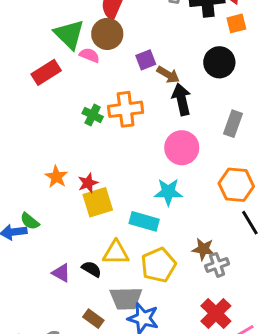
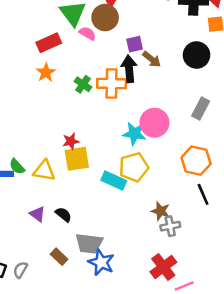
black arrow: (182, 99) -> (129, 69), moved
orange star: (56, 177) -> (46, 73), moved
cyan star: (168, 192) -> (134, 134), moved
yellow triangle: (116, 253) -> (44, 171), moved
yellow pentagon: (158, 265) -> (134, 167), moved

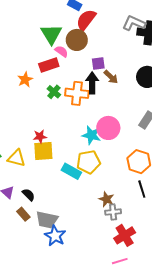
red rectangle: (49, 43) -> (49, 65), moved
brown rectangle: (59, 257) -> (23, 214), moved
red cross: (163, 267) -> (125, 235), moved

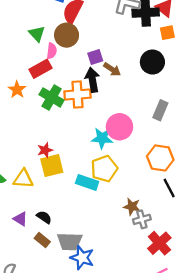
green triangle: (51, 34) -> (37, 34), size x0.7
pink semicircle: (61, 51) -> (52, 51), turned 72
green cross: (54, 92) -> (52, 97), size x1.5

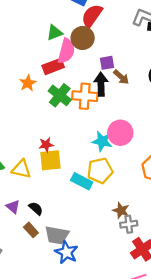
green triangle: (37, 34) -> (55, 33), turned 42
pink semicircle: (52, 51) -> (66, 51), size x1.6

